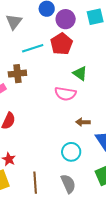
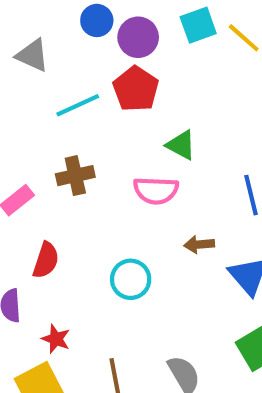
gray triangle: (14, 22) -> (32, 55), turned -36
brown cross: (17, 74) -> (75, 176), moved
cyan circle: (71, 152) -> (131, 279), moved

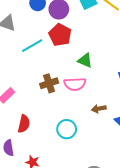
brown cross: (75, 176) -> (49, 83), moved

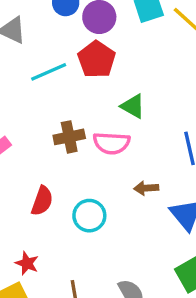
red semicircle: (24, 124) -> (42, 201), moved

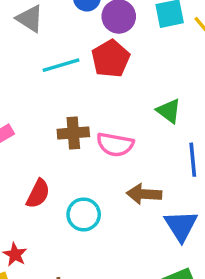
green triangle: (133, 106) -> (169, 111), moved
brown arrow: (146, 188) -> (144, 194), size x1.4

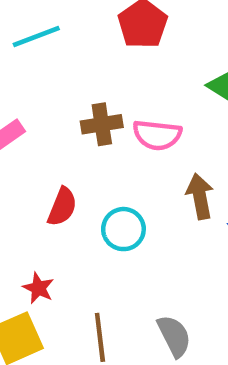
cyan line: (61, 65) -> (36, 37), moved
brown arrow: (144, 194) -> (200, 196), turned 80

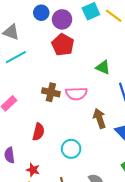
brown cross: (102, 124) -> (51, 92), turned 30
cyan circle: (123, 229) -> (71, 149), moved

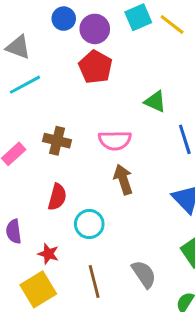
brown cross: (51, 92) -> (57, 141), moved
brown arrow: (99, 118) -> (123, 179), moved
cyan circle: (71, 149) -> (89, 224), moved

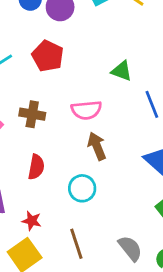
red pentagon: (95, 67) -> (48, 56), moved
cyan circle: (89, 224) -> (82, 188), moved
gray semicircle: (144, 274) -> (130, 248), moved

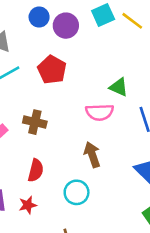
pink semicircle: (86, 110) -> (100, 112), moved
red star: (32, 221) -> (28, 205), moved, turned -30

